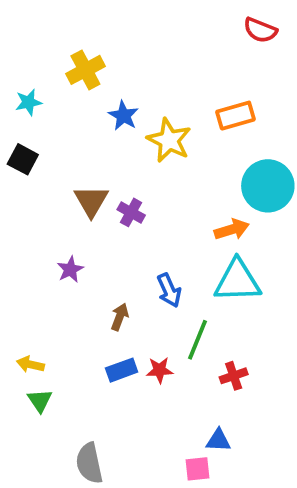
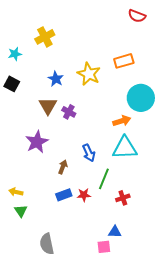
blue star: (123, 116) -> (56, 79), moved
purple star: (70, 269) -> (37, 142), size x1.6

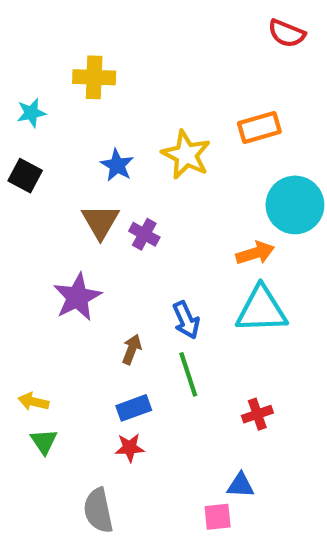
yellow cross: (45, 37) -> (94, 77), turned 30
green line: (104, 179) -> (188, 374), moved, turned -40
red star: (84, 195) -> (130, 448), moved

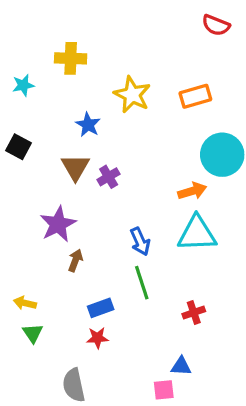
yellow star: (186, 155) -> (132, 95), moved
black square: (25, 176) -> (19, 147), moved
purple cross: (144, 234) -> (109, 177), turned 30
brown arrow: (132, 349) -> (75, 260), moved

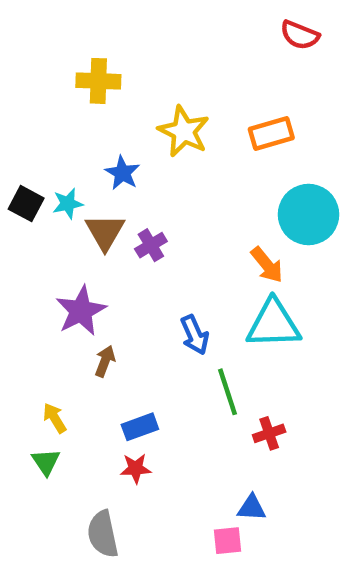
cyan star: (23, 85) -> (68, 204), moved
orange arrow: (192, 191) -> (267, 265), turned 68
green line: (142, 283) -> (228, 392), moved
yellow arrow: (25, 303) -> (55, 418), moved, turned 45

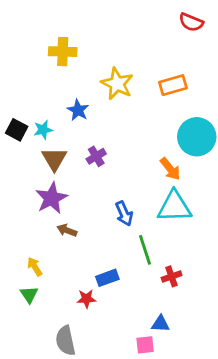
brown triangle: (105, 232) -> (54, 159), moved
brown arrow: (105, 361) -> (67, 230), turned -90
blue rectangle: (140, 427) -> (107, 278), moved

